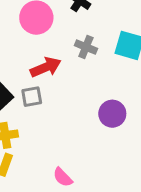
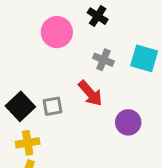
red arrow: (46, 67) -> (90, 93), moved, turned 72

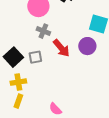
gray cross: (103, 60) -> (43, 31), moved
purple circle: (128, 122) -> (87, 46), moved

